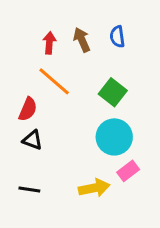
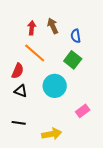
blue semicircle: (117, 37) -> (76, 36), moved
cyan circle: (114, 137) -> (55, 86), moved
yellow arrow: (94, 188) -> (52, 134), moved

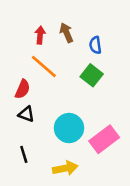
cyan circle: (55, 86) -> (69, 128), moved
pink rectangle: (83, 111) -> (104, 139), size x1.6
black line: (19, 123) -> (24, 154), turned 64

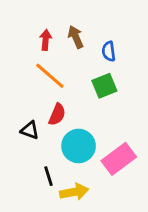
green square: (92, 75) -> (104, 86), turned 30
red semicircle: (23, 89) -> (57, 114), moved
black line: (24, 154) -> (48, 176), moved

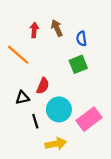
orange line: (50, 76) -> (18, 55), moved
black triangle: (30, 130) -> (22, 98), turned -32
black line: (48, 176) -> (35, 121), moved

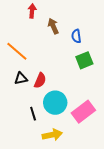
red arrow: (34, 30) -> (32, 11), moved
green square: (78, 64) -> (84, 60), moved
black triangle: (22, 98) -> (21, 78), moved

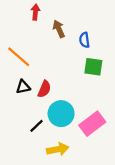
green square: (84, 60) -> (93, 67), turned 30
black line: (33, 114) -> (37, 126), turned 64

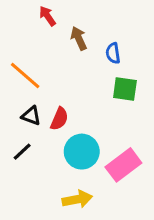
red arrow: (35, 12) -> (47, 16), turned -40
black triangle: (23, 87) -> (31, 116), turned 32
black line: (37, 126) -> (22, 152), moved

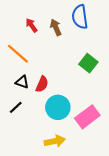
red arrow: (47, 16) -> (32, 25), moved
blue semicircle: (113, 53) -> (80, 17), moved, size x1.6
green square: (125, 89) -> (88, 63), turned 30

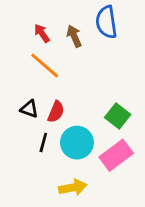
orange line: (18, 54) -> (45, 66), moved
green square: (88, 63) -> (118, 116), moved
black line: (16, 107) -> (43, 143), moved, turned -32

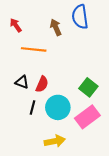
red arrow: (42, 33) -> (16, 25), moved
orange line: (45, 66) -> (34, 49), turned -35

